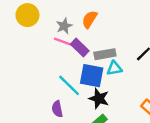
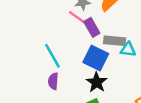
cyan triangle: (114, 68) -> (128, 50), moved
cyan line: (69, 85) -> (52, 56), moved

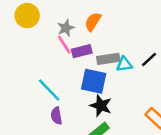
pink line: (77, 17) -> (64, 45), turned 36
purple rectangle: (92, 27) -> (82, 51), turned -60

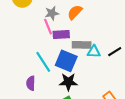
cyan line: (49, 90) -> (43, 62), moved
black star: (101, 106) -> (68, 82), turned -30

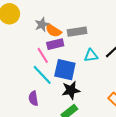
orange semicircle: (75, 12) -> (53, 31), moved, turned -91
pink line: (48, 27) -> (43, 55), moved
gray rectangle: (82, 45) -> (77, 32), moved

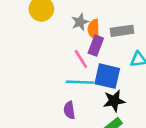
orange semicircle: (53, 31) -> (94, 29), turned 56
purple rectangle: (55, 44) -> (96, 46), turned -56
cyan line: (42, 75) -> (80, 82), turned -45

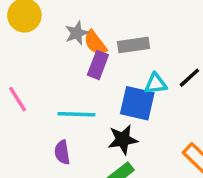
orange semicircle: (94, 29) -> (95, 43), turned -36
pink line: (81, 59) -> (18, 99), moved
blue square: (107, 76) -> (137, 103), moved

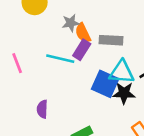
cyan triangle: (156, 84) -> (122, 72), size x1.5
cyan line: (76, 114) -> (60, 59), moved
black star: (123, 140) -> (124, 93), moved

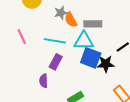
purple rectangle: (82, 50) -> (56, 62), moved
pink line: (17, 63) -> (22, 37), moved
cyan triangle: (122, 72) -> (84, 41), moved

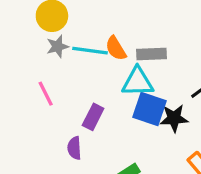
gray star: (61, 13) -> (57, 46), moved
pink line: (22, 37) -> (46, 94), moved
cyan line: (55, 41) -> (90, 51), moved

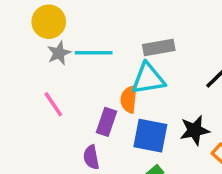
orange semicircle: (116, 48) -> (129, 99), moved, turned 45
blue square: (150, 109) -> (150, 136), moved
black star: (174, 118) -> (195, 130), moved

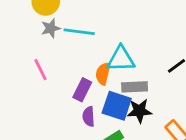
gray rectangle: (159, 47) -> (135, 87), moved
black star: (195, 130) -> (139, 111), moved
purple semicircle: (91, 157) -> (89, 117), moved

